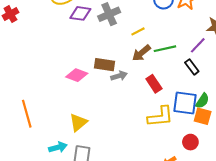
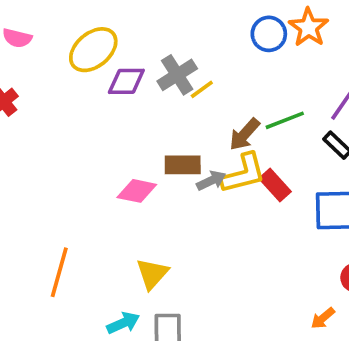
yellow line: (138, 31) -> (202, 89), moved
orange line: (27, 114) -> (59, 272), turned 40
yellow L-shape: (160, 117) -> (243, 173), moved

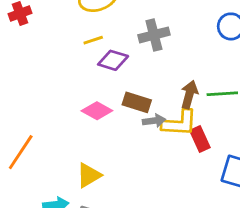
purple diamond: (126, 81) -> (113, 60), moved
yellow line: (202, 89) -> (93, 40), moved
brown arrow: (244, 134) -> (189, 95), turned 136

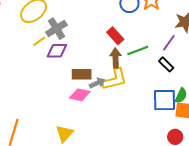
gray cross: (154, 35) -> (56, 29), moved
pink diamond: (97, 111) -> (80, 95), moved
red rectangle: (200, 139) -> (115, 36), moved

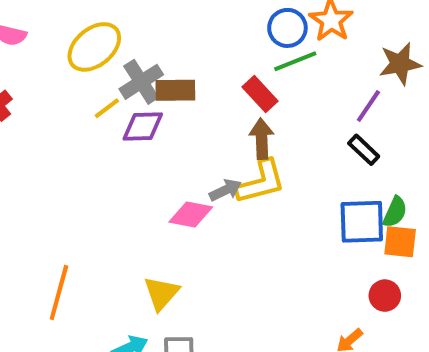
green line: (138, 51) -> (295, 61), moved
brown rectangle: (82, 74) -> (175, 90), moved

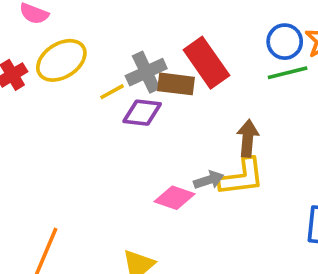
yellow ellipse: (94, 47) -> (61, 60), moved
red rectangle: (260, 94) -> (206, 63), moved, size x1.5

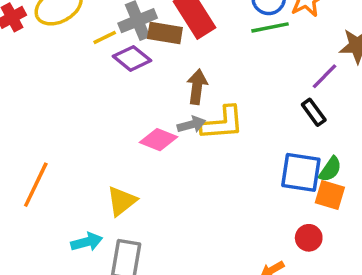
purple diamond: (142, 113) -> (132, 58), turned 30
brown arrow: (248, 138) -> (197, 87), moved

